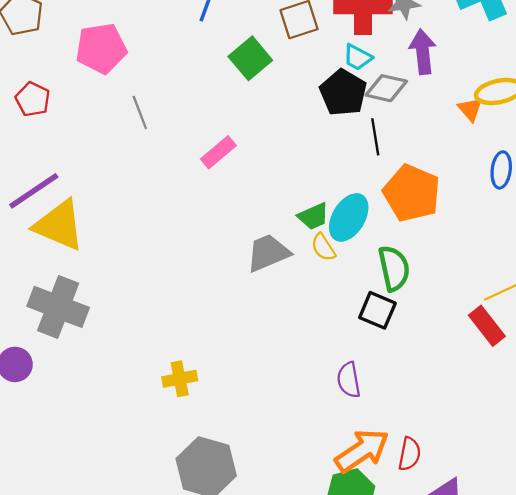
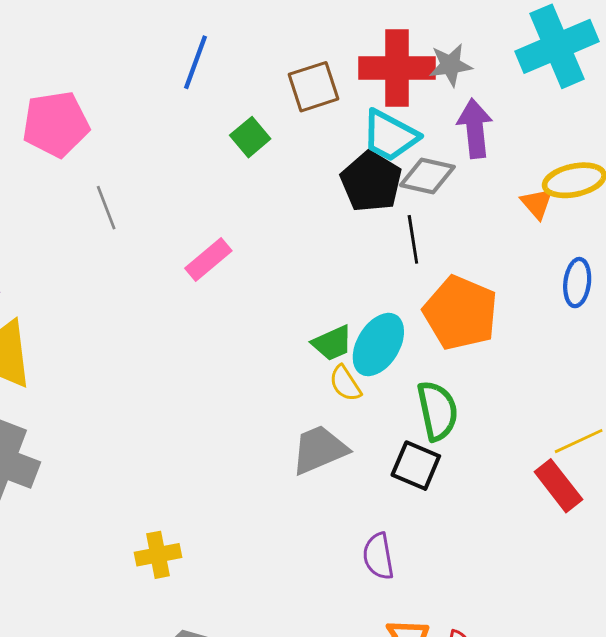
cyan trapezoid: (358, 57) -> (390, 136), size x1.5
green square: (250, 58) -> (250, 137), size x0.7
gray trapezoid: (268, 253) -> (319, 450), moved

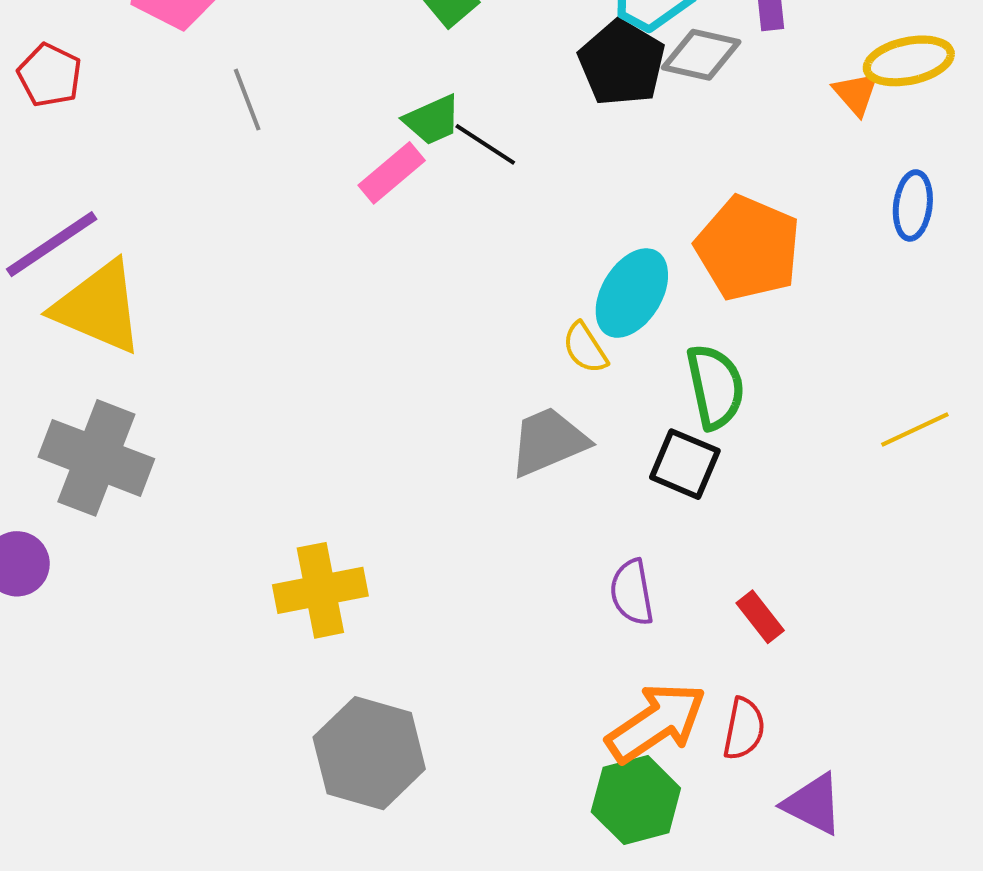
black line: (413, 239) -> (485, 144), moved, turned -48
green trapezoid: (332, 343) -> (432, 120), moved
red rectangle: (558, 486) -> (760, 617), moved, size x0.7
yellow cross: (158, 555) -> (320, 590), size x1.4

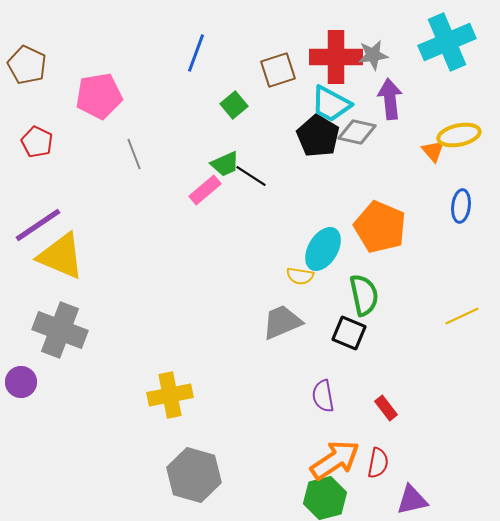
yellow semicircle: (585, 348) -> (300, 276), turned -48
purple triangle: (813, 804) -> (412, 500), turned -40

